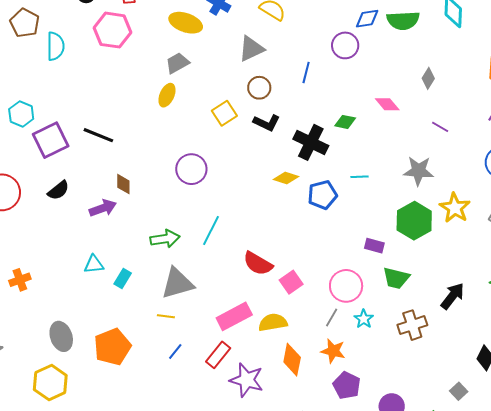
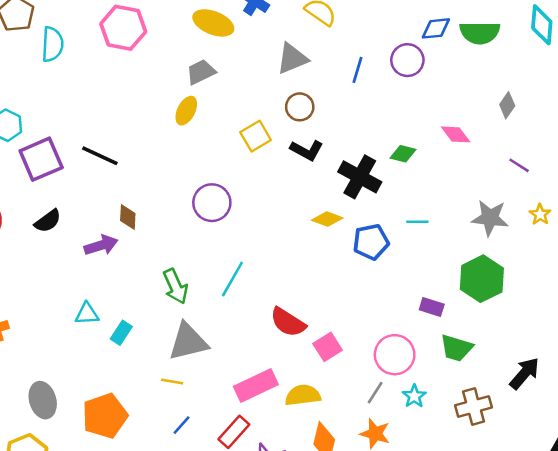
blue line: (306, 73) -> (358, 70), moved
yellow star: (455, 208) -> (540, 214), moved, size x0.6
green arrow: (165, 239) -> (175, 286), turned 72

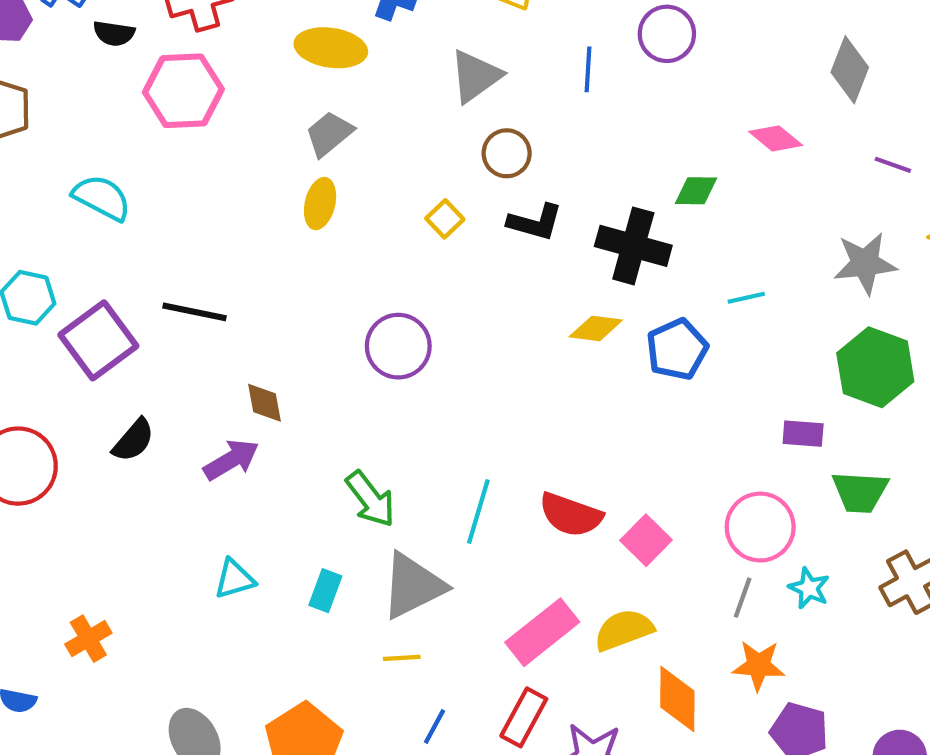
cyan semicircle: (52, 44) -> (102, 198), moved, turned -52
gray diamond: (507, 105) -> (850, 70), size x1.4
yellow square: (256, 136) -> (445, 219), size x0.7
cyan line: (232, 279) -> (478, 512), moved
cyan rectangle: (121, 333) -> (325, 591), moved

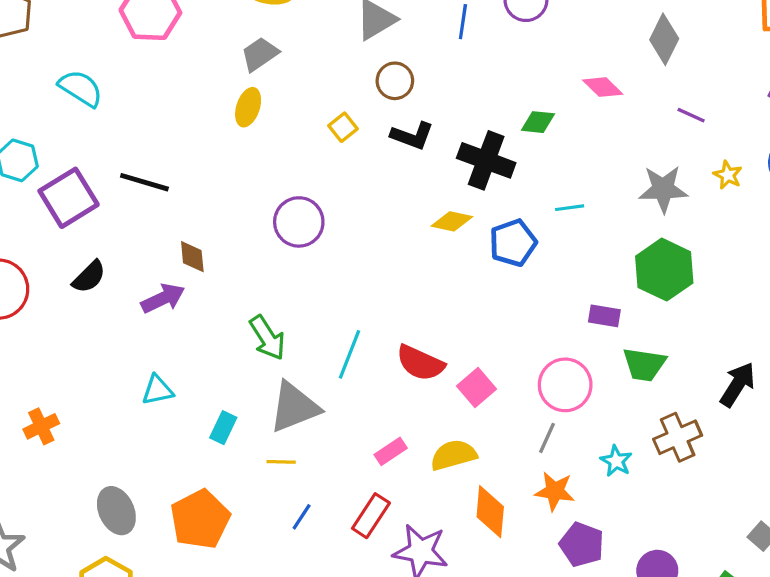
cyan star: (809, 588) -> (616, 461), moved
cyan rectangle: (325, 591) -> (223, 428), moved
pink rectangle: (542, 632) -> (391, 451), size x0.6

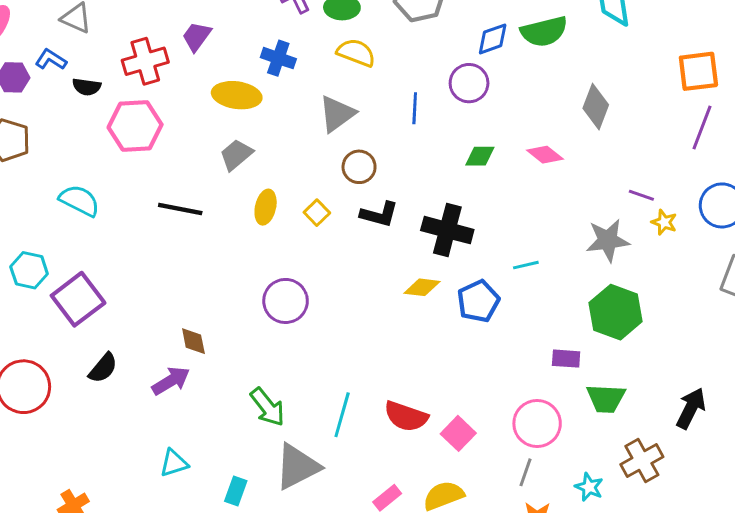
yellow ellipse: (248, 107) -> (266, 207), moved
purple line: (691, 115) -> (641, 195), moved
green diamond: (538, 122) -> (480, 156), moved
black line: (144, 182) -> (180, 209), moved

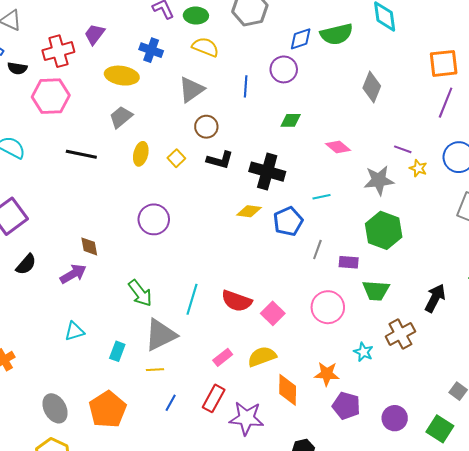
pink diamond: (545, 155) -> (338, 147), moved
gray line: (525, 472) -> (317, 249), moved

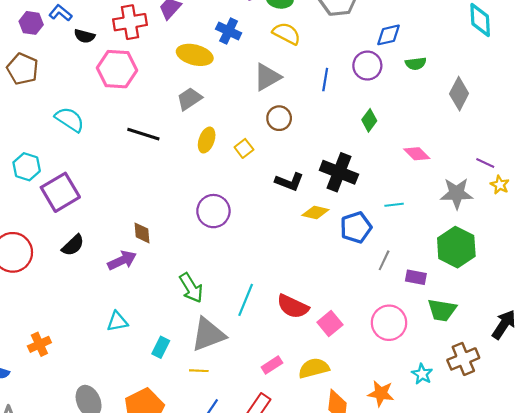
green semicircle: (337, 34) -> (416, 64), moved, size x0.6
green diamond: (291, 120) -> (369, 120), turned -60
black L-shape: (220, 160) -> (289, 182), moved

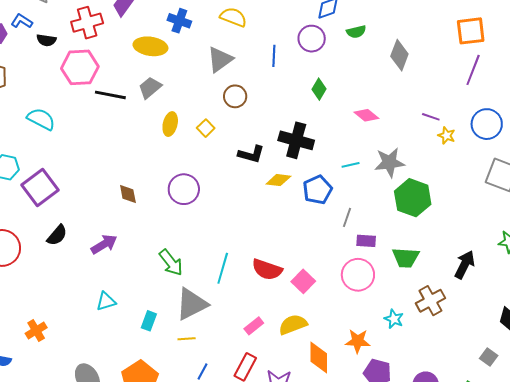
black line: (143, 134) -> (110, 95), moved
gray star: (457, 193) -> (390, 163), moved
brown diamond: (142, 233) -> (128, 194), moved
purple rectangle: (416, 277) -> (366, 241), moved

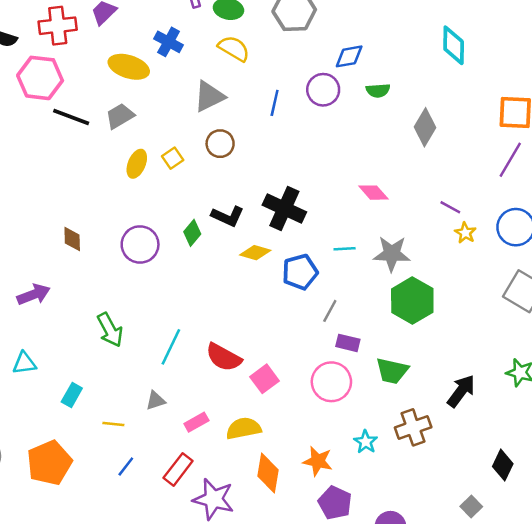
green diamond: (319, 89) -> (192, 233), moved
yellow square: (206, 128) -> (173, 158), moved
gray triangle: (192, 304) -> (156, 401), moved, size x0.5

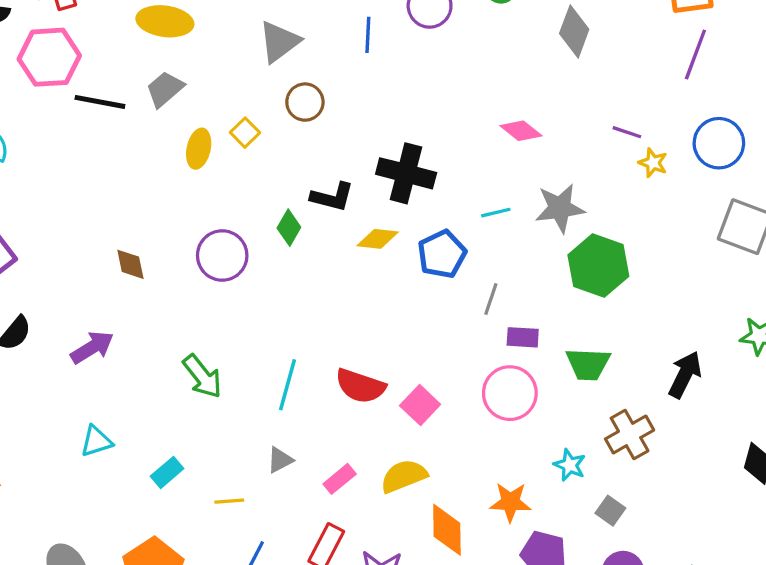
cyan rectangle: (72, 395) -> (167, 472), turned 30
gray square: (471, 506) -> (610, 511), moved

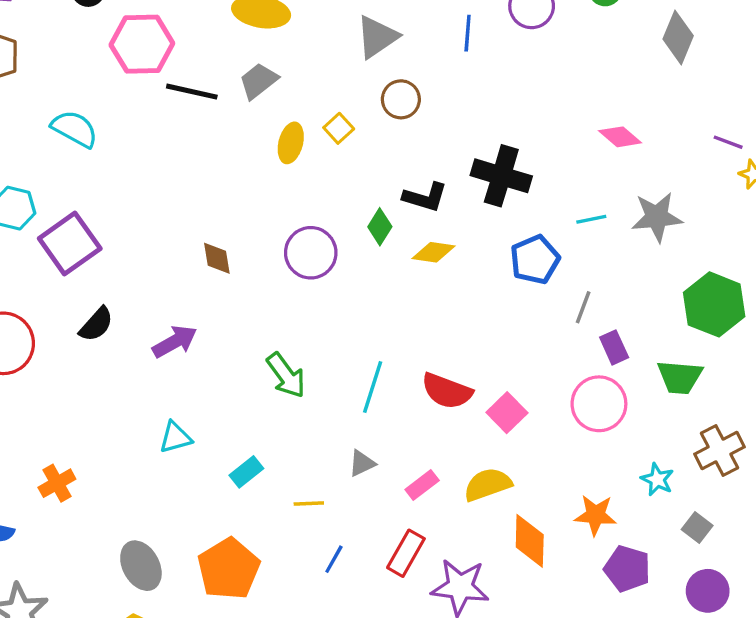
yellow diamond: (378, 239) -> (433, 252), moved
green hexagon: (598, 266) -> (714, 304), moved
purple rectangle: (523, 337) -> (614, 347), turned 60

